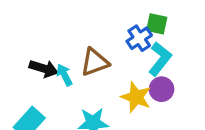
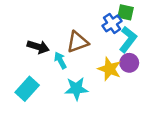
cyan arrow: (64, 75) -> (60, 60), moved

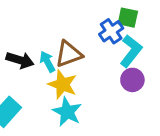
cyan arrow: (60, 60) -> (47, 62), moved
yellow star: (110, 69) -> (63, 84), moved
cyan star: (76, 89) -> (67, 112), turned 30

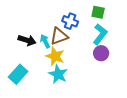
blue cross: (111, 31) -> (70, 21), moved, turned -35

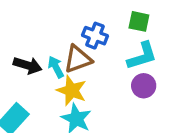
cyan L-shape: (100, 34) -> (142, 56), turned 35

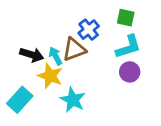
blue cross: (95, 36) -> (89, 30), turned 30
yellow star: (72, 90) -> (50, 76), moved

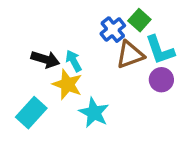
green square: (126, 18) -> (139, 20), moved, turned 30
cyan L-shape: (128, 47) -> (160, 50), turned 88
brown triangle: (74, 49) -> (130, 55), moved

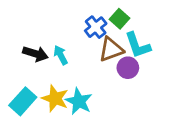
purple circle: (161, 80) -> (128, 68), moved
yellow star: (67, 84) -> (55, 99), moved

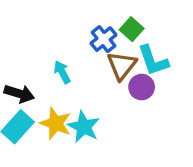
brown triangle: (111, 50) -> (122, 66), turned -32
black arrow: (35, 54) -> (19, 94), moved

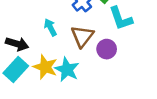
brown triangle: (122, 66) -> (82, 36), moved
purple circle: (142, 87) -> (107, 49), moved

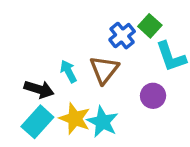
cyan arrow: (50, 27) -> (68, 71), moved
brown triangle: (82, 36) -> (104, 70), moved

